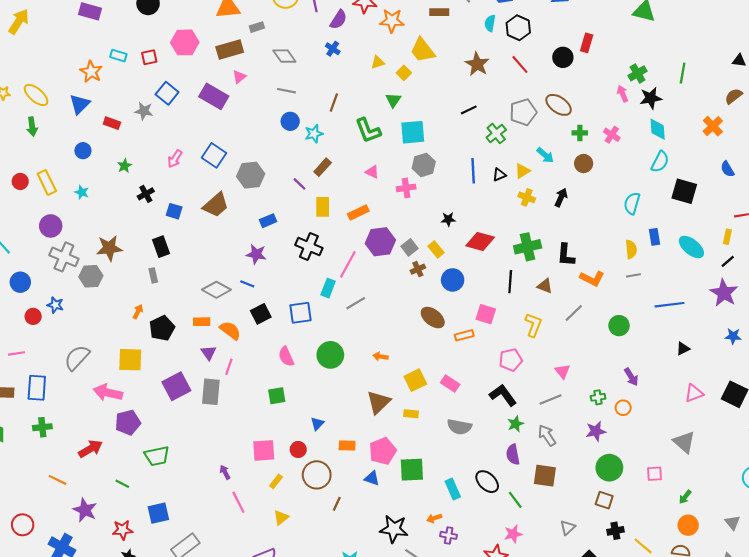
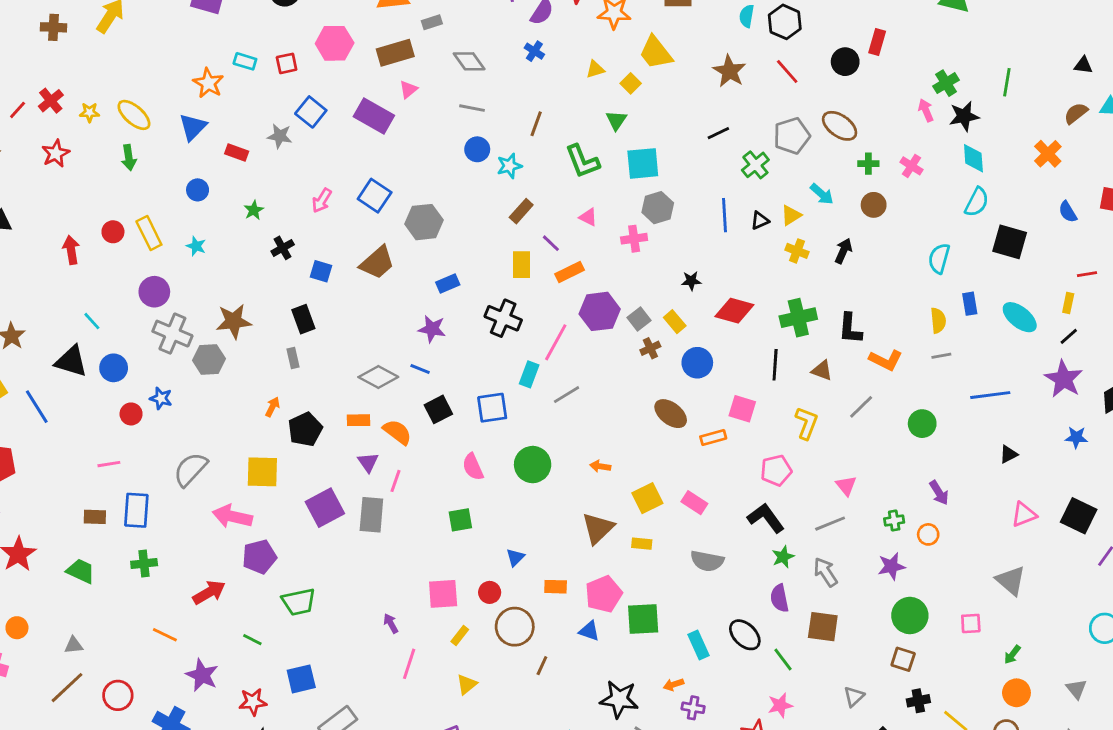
purple line: (300, 184) -> (551, 243), moved
pink line: (238, 502) -> (409, 664), turned 45

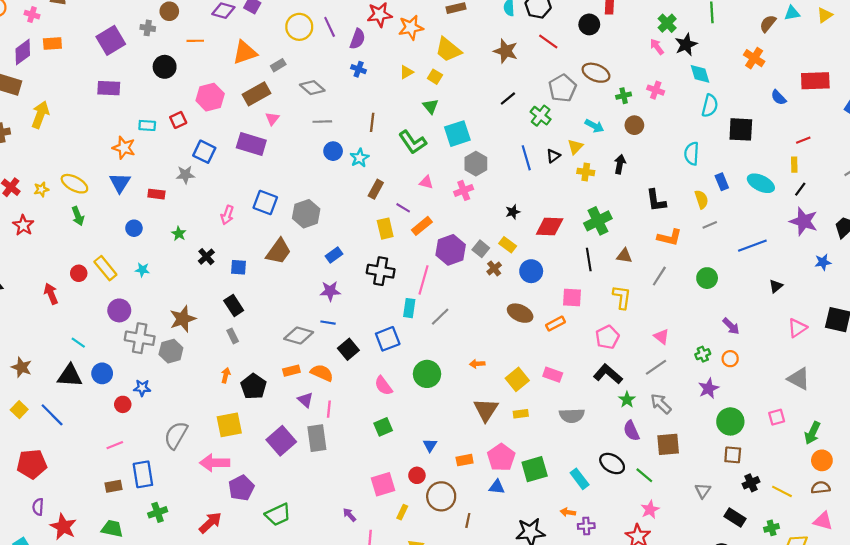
black L-shape: (850, 329) -> (656, 201), moved
green arrow: (1012, 655) -> (812, 433), size x1.5
orange arrow: (674, 685) -> (568, 512), turned 40

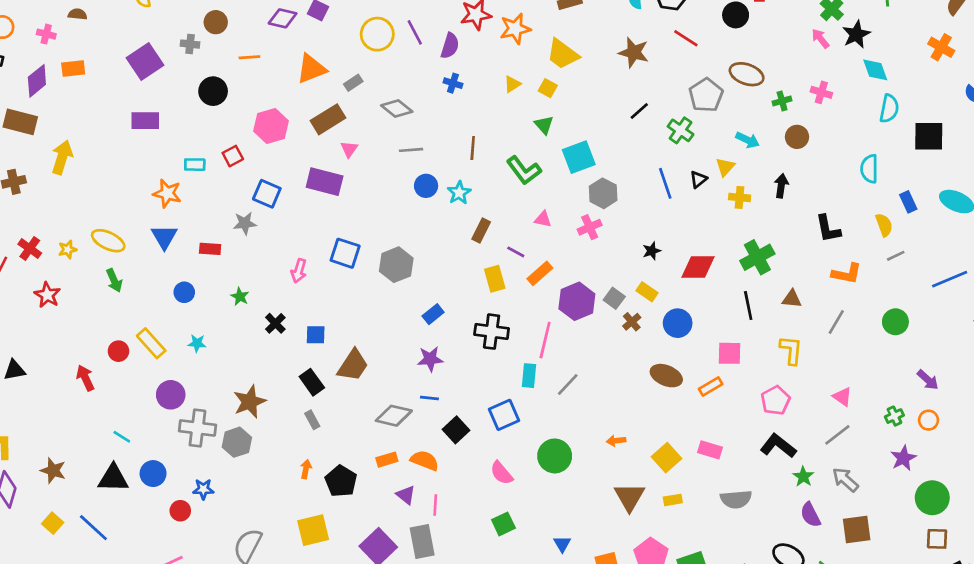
brown trapezoid: (279, 251) -> (353, 365), moved

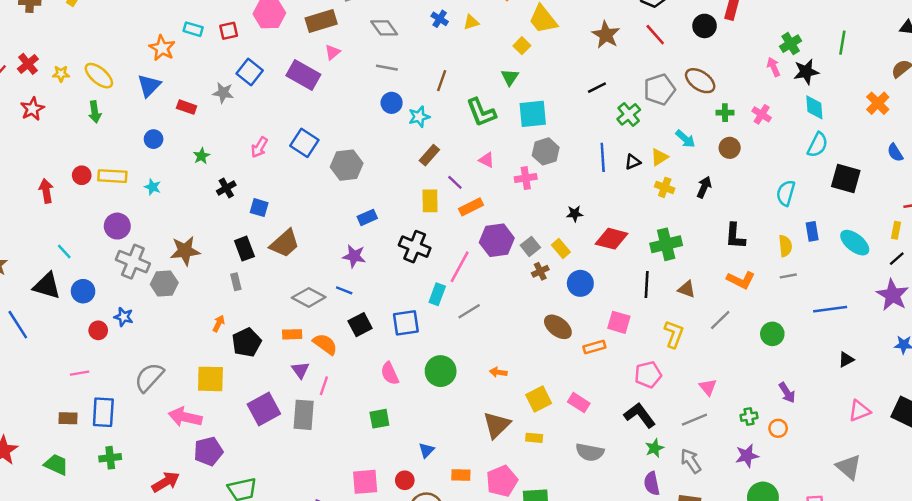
yellow triangle: (512, 84) -> (471, 22), moved
yellow rectangle: (151, 343) -> (112, 176), turned -60

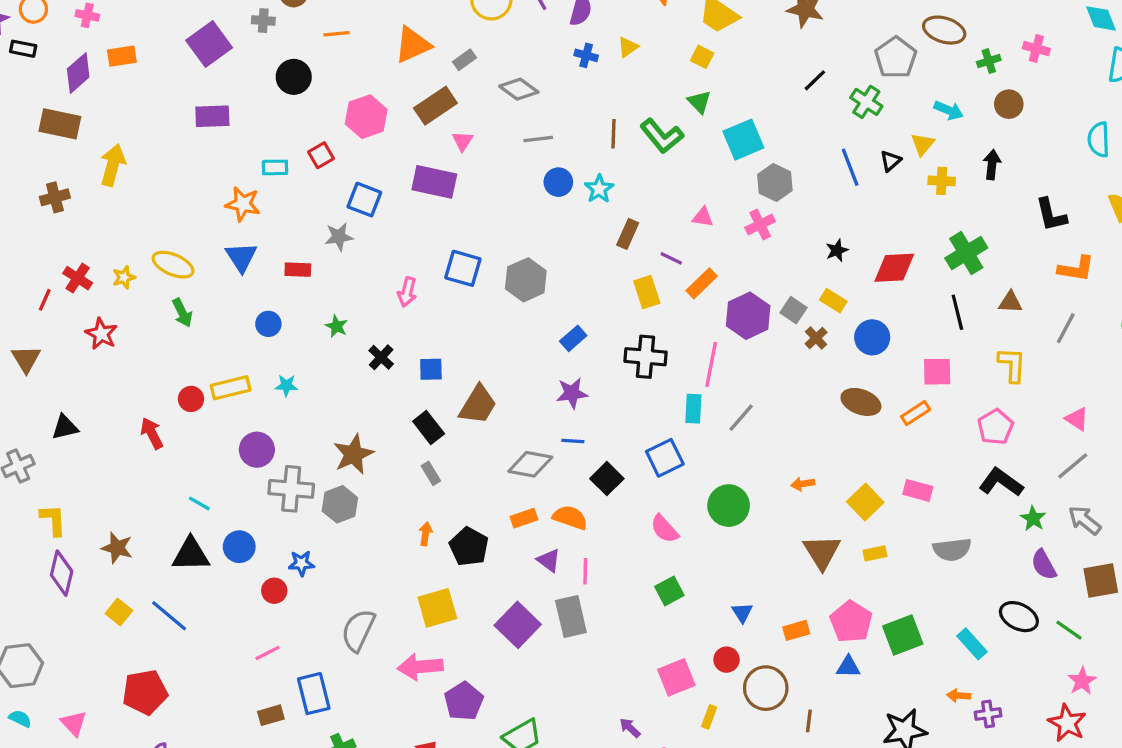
green L-shape: (481, 112) -> (662, 136), moved

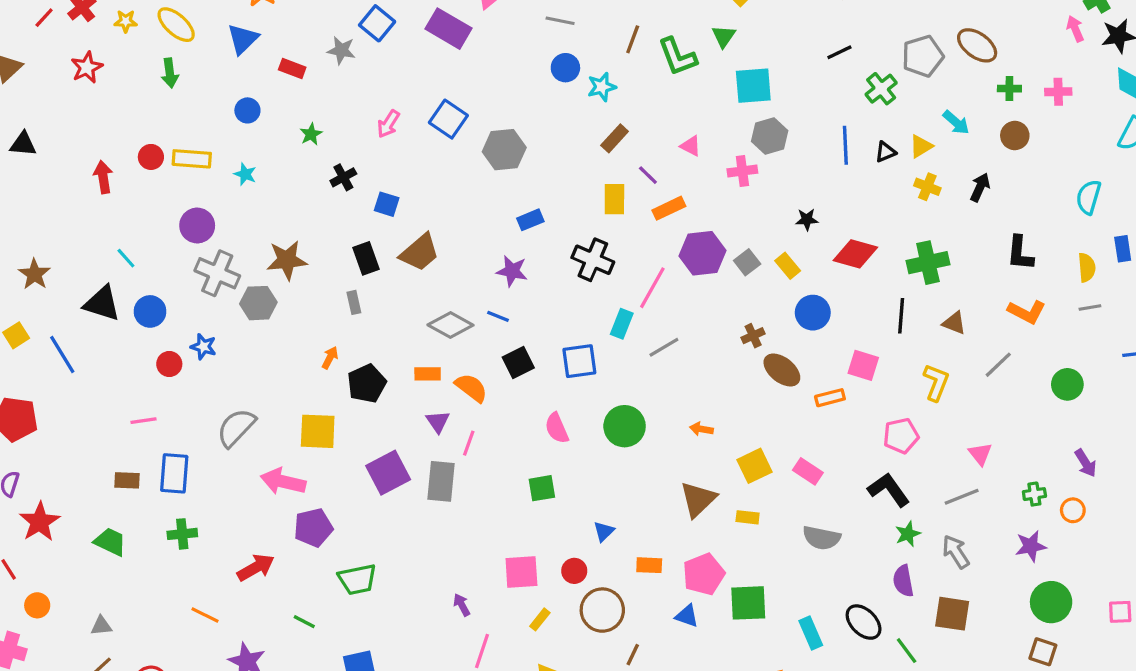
pink cross: (1036, 49) -> (1058, 92), turned -35
brown cross: (816, 338) -> (753, 336), moved

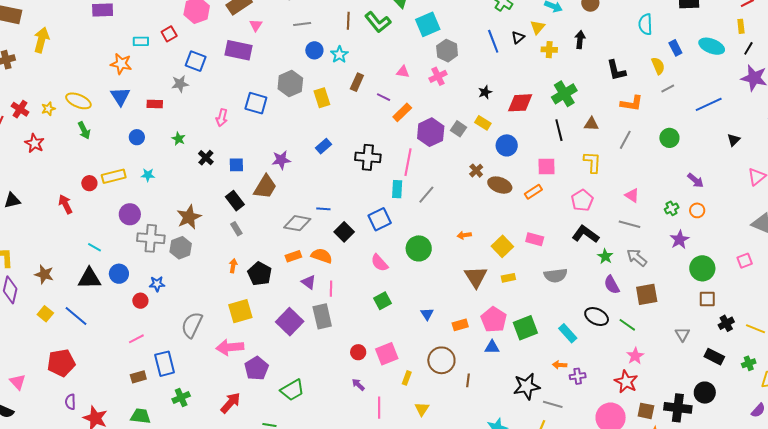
gray hexagon: (504, 150) -> (290, 84), moved
yellow rectangle: (614, 199) -> (322, 98), moved
purple star: (512, 271) -> (281, 160), moved
gray line: (962, 497) -> (630, 224), turned 55
red circle: (574, 571) -> (358, 352), moved

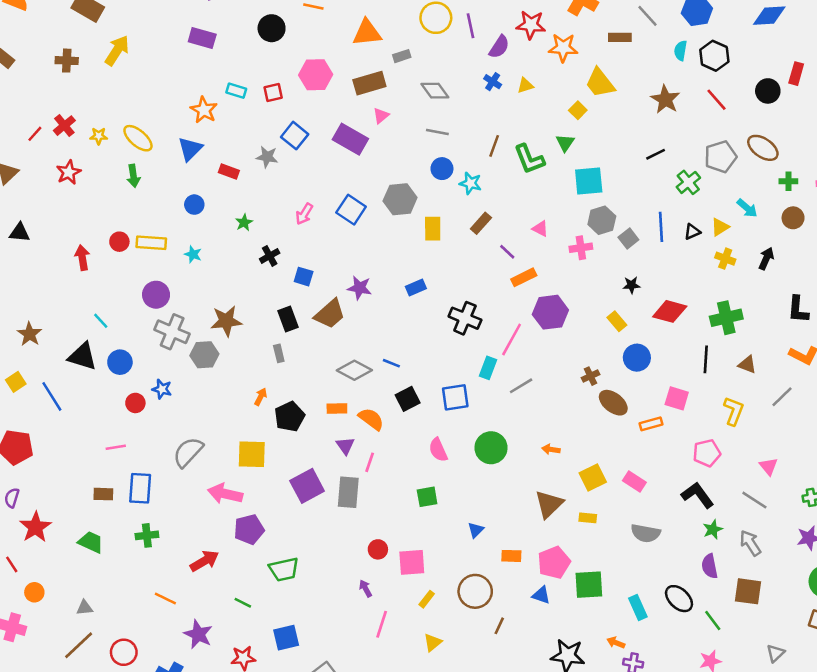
cyan star: (339, 55) -> (470, 183), turned 30
gray square: (458, 129) -> (628, 238), moved

